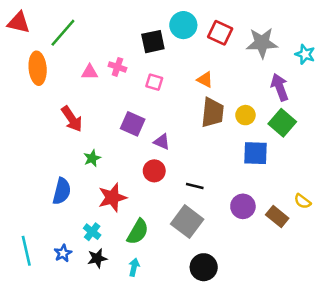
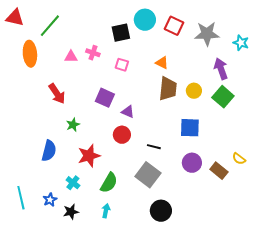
blue square: (256, 153) -> (190, 128), moved
black star: (97, 258) -> (71, 212), moved

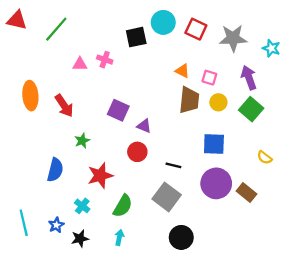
orange ellipse: (30, 54) -> (30, 96), moved
pink square: (122, 65) -> (209, 78), moved
yellow semicircle: (239, 159) -> (265, 157), moved
purple circle: (192, 163) -> (216, 183), size x1.4

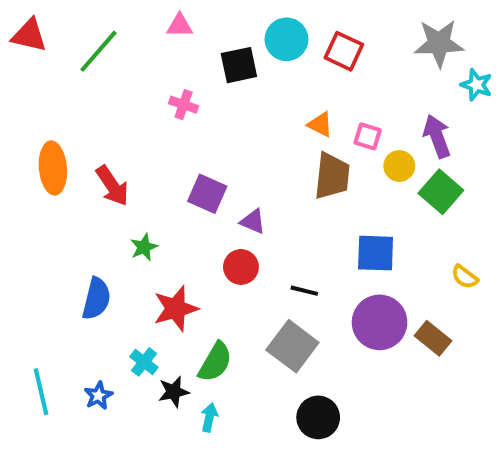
gray star: (233, 38) -> (439, 43), moved
pink triangle: (80, 64) -> (180, 25), moved
yellow circle: (218, 102) -> (399, 166), moved
black star: (80, 239) -> (174, 392), moved

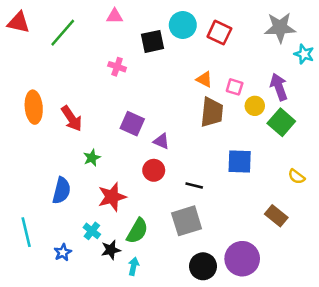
purple circle: (380, 322) -> (242, 259), moved
gray square: (292, 346) -> (187, 221), turned 36
cyan line: (41, 392) -> (26, 232), moved

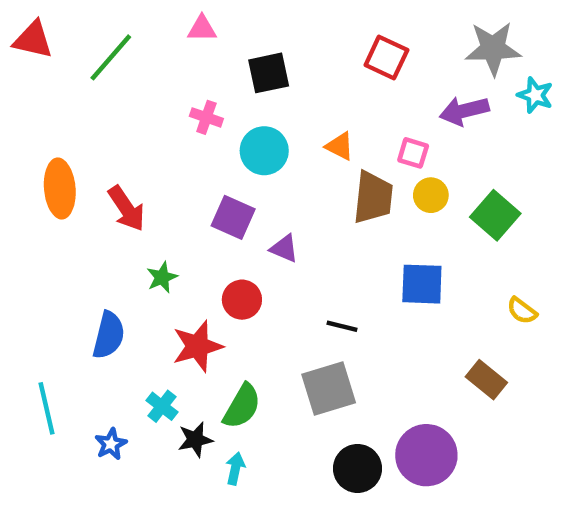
cyan circle: (183, 25) -> (264, 151), moved
orange triangle: (204, 79) -> (340, 146), moved
purple arrow: (279, 87) -> (464, 111), moved, turned -84
yellow circle: (255, 106) -> (431, 195), moved
red circle: (154, 170) -> (242, 300), moved

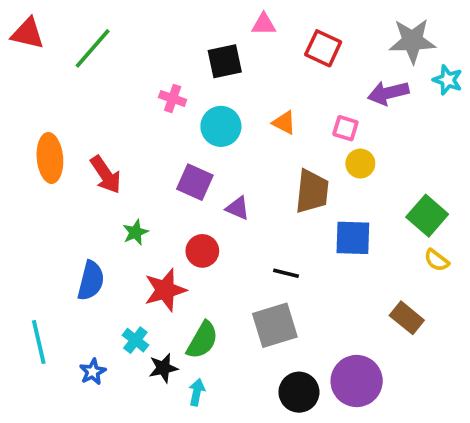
pink triangle: (202, 29) -> (264, 24), moved
brown trapezoid: (373, 197) -> (312, 191), moved
green square: (495, 215) -> (427, 216), moved

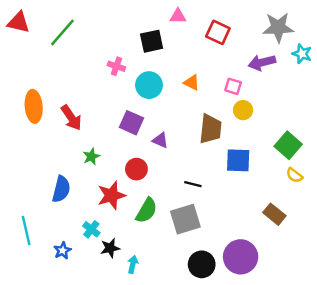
green semicircle: (202, 340) -> (147, 210), moved

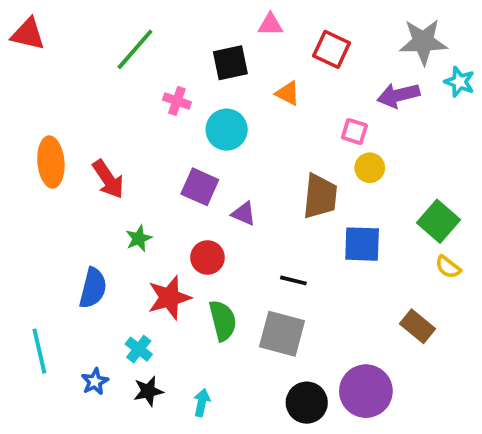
green line: (62, 32) -> (135, 49), moved
orange triangle: (192, 83) -> (288, 93), moved
green semicircle: (147, 210) -> (223, 320), turned -44
gray square: (185, 219) -> (282, 334), turned 32
black star: (110, 248) -> (148, 391), moved

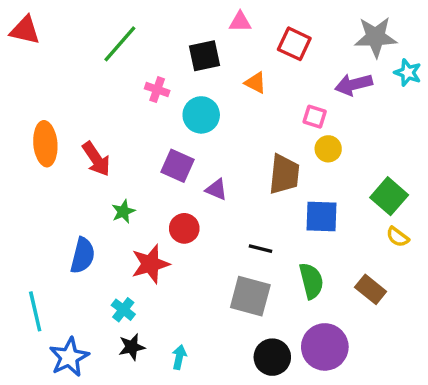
green semicircle: (223, 320) -> (311, 281), moved
blue star: (95, 382) -> (69, 357), moved, size x1.6

